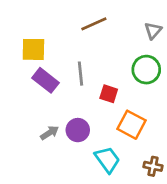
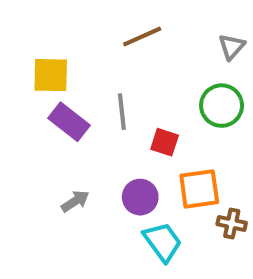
orange square: (131, 125) -> (199, 189), turned -36
purple circle: (78, 130) -> (140, 197), moved
brown cross: (153, 166) -> (232, 224), moved

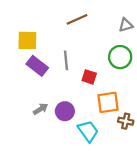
gray triangle: (232, 47) -> (126, 25), turned 32
purple circle: (140, 197) -> (65, 111), moved

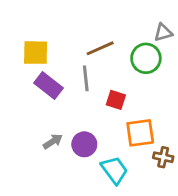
brown line: (77, 19) -> (100, 48), moved
green circle: (120, 57) -> (146, 58), moved

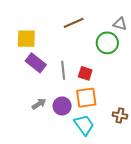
gray triangle: (163, 33) -> (120, 24), turned 32
brown line: (100, 48) -> (74, 23), moved
gray line: (86, 78) -> (63, 70), moved
orange square: (140, 133) -> (86, 98), moved

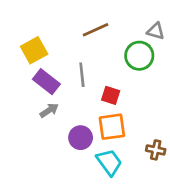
yellow square: (26, 39) -> (34, 50), turned -30
gray line: (63, 70) -> (82, 75), moved
gray arrow: (39, 104) -> (49, 110), moved

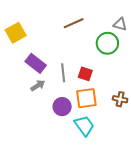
yellow square: (34, 50) -> (16, 33), moved
gray line: (82, 75) -> (63, 73), moved
brown cross: (156, 150) -> (120, 99), moved

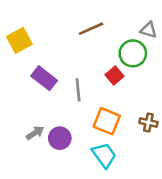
red square: (85, 74) -> (115, 76), moved, turned 32
gray arrow: (38, 85) -> (35, 133), moved
orange square: (86, 98) -> (107, 121), turned 30
purple circle: (62, 107) -> (60, 138), moved

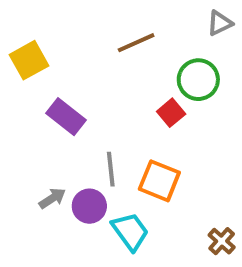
gray triangle: (148, 30) -> (220, 23), moved, turned -42
gray line: (78, 90) -> (111, 169), moved
brown cross: (148, 122) -> (222, 241), moved, turned 30
cyan trapezoid: (104, 155) -> (130, 231), moved

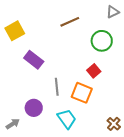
red square: (171, 113) -> (94, 71), moved
gray arrow: (52, 198) -> (13, 124), moved
purple circle: (89, 206) -> (34, 108), moved

